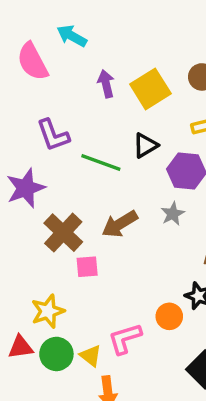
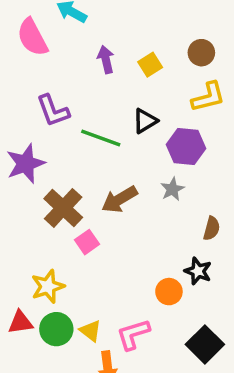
yellow square: (150, 89) -> (150, 65), size x0.6
pink square: (87, 267) -> (87, 242), turned -30
pink L-shape: (125, 339) -> (133, 334), moved

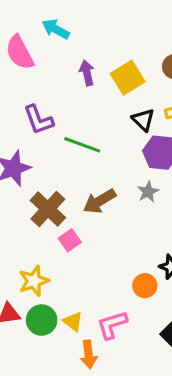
yellow square: (150, 65) -> (128, 78), size x1.5
black triangle: (145, 121) -> (143, 120), moved, turned -45

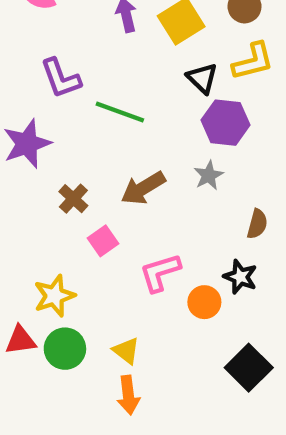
brown cross: (48, 209) -> (73, 199), size x0.6
yellow triangle: (73, 322) -> (126, 351), moved
pink L-shape: (112, 325) -> (160, 273), moved

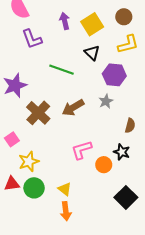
purple L-shape: (61, 78) -> (32, 39), moved
black triangle: (202, 78) -> (92, 53), moved
brown cross: (73, 199) -> (38, 113), size x1.6
pink square: (103, 241) -> (12, 139), moved

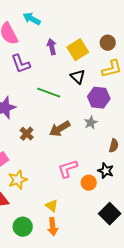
brown cross: (38, 113) -> (27, 134), size x0.6
green circle: (34, 188) -> (23, 227), moved

